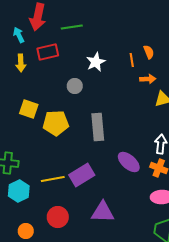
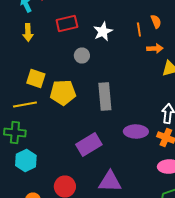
red rectangle: (48, 52) -> (67, 24), moved
purple ellipse: (129, 162) -> (136, 132), turned -40
yellow line: (53, 179) -> (25, 104), moved

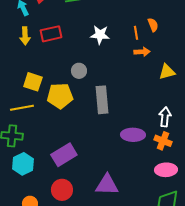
red rectangle: (67, 24) -> (51, 34), moved
white star: (103, 32) -> (100, 35), turned 30
orange arrow: (155, 48) -> (142, 52), moved
gray circle: (82, 56) -> (79, 71), moved
purple rectangle: (89, 144) -> (64, 155), moved

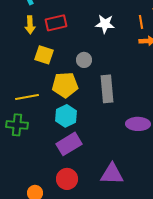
yellow square: (33, 82) -> (44, 55), moved
cyan hexagon: (23, 164) -> (66, 116), moved

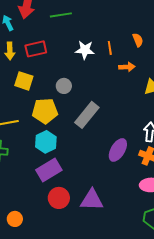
orange line: (141, 22) -> (110, 48), moved
gray rectangle: (107, 89) -> (87, 115), turned 44
purple ellipse: (138, 124) -> (118, 150), turned -60
red circle: (67, 179) -> (59, 198), moved

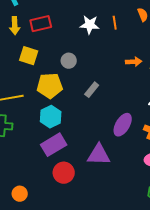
orange arrow: (127, 67) -> (134, 62), moved
gray rectangle: (87, 115) -> (92, 90), size x0.6
purple triangle: (92, 200) -> (99, 155), moved

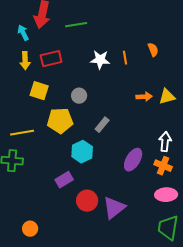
cyan hexagon: (51, 117) -> (82, 152), moved
purple rectangle: (54, 145) -> (64, 180), size x0.7
purple triangle: (99, 155) -> (114, 208), moved, turned -40
red circle: (64, 173) -> (87, 201), moved

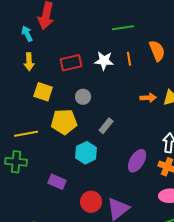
green line: (76, 25) -> (123, 28), moved
orange semicircle: (153, 50) -> (157, 51), size x1.5
red rectangle: (51, 59) -> (71, 63), moved
purple rectangle: (64, 180) -> (57, 182), moved, turned 54

